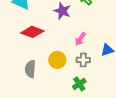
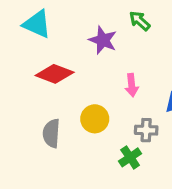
pink arrow: (80, 39) -> (132, 85), turned -40
gray cross: (83, 60) -> (146, 130), moved

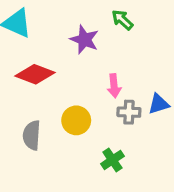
gray cross: (146, 130) -> (129, 112), moved

